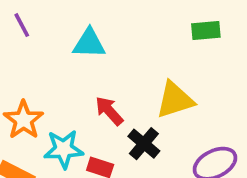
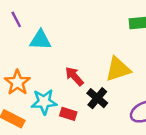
cyan triangle: (89, 43) -> (40, 40), moved

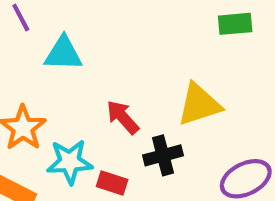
black cross: (97, 98) -> (163, 155), turned 35

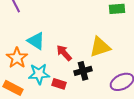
cyan triangle: (63, 54) -> (36, 41), moved, turned 30

